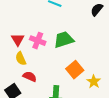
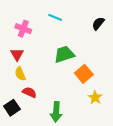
pink cross: (38, 41) -> (23, 29), moved
orange square: (75, 70) -> (84, 74), moved

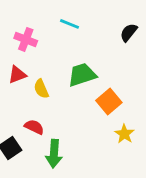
red triangle: (17, 54) -> (17, 75), turned 40
yellow semicircle: (20, 74) -> (41, 89), moved
green arrow: (56, 112) -> (54, 154), moved

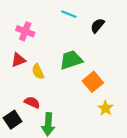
cyan line: (69, 24) -> (69, 14), moved
black semicircle: (129, 32) -> (97, 26), moved

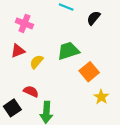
yellow semicircle: (38, 71) -> (36, 62), turned 64

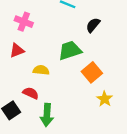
black semicircle: (94, 18) -> (93, 25), moved
yellow semicircle: (36, 62) -> (41, 70), moved, turned 56

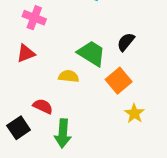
black semicircle: (93, 25) -> (126, 42), moved
green trapezoid: (70, 50) -> (91, 53), turned 50
yellow semicircle: (41, 70) -> (69, 76), moved

